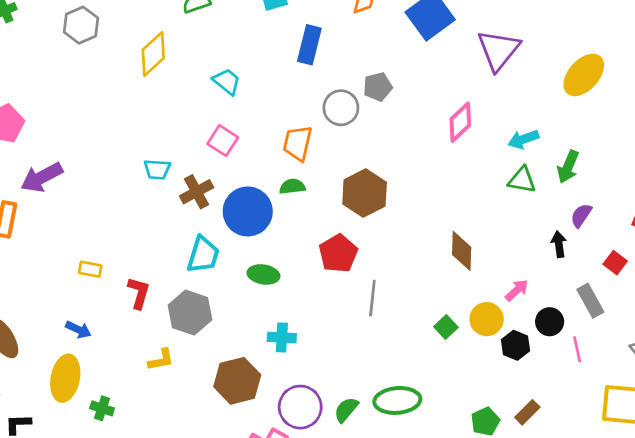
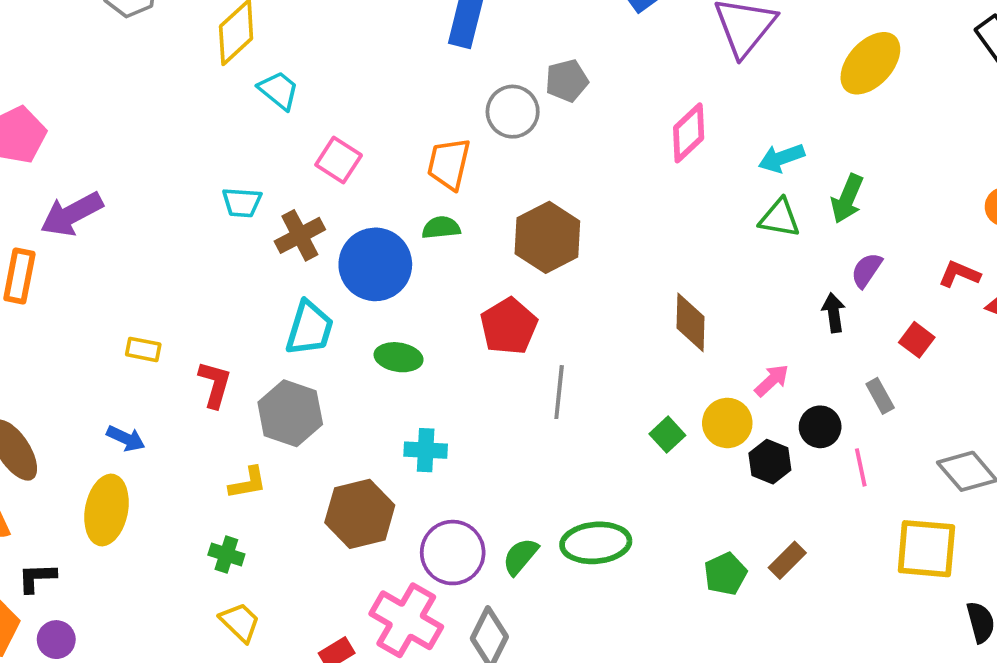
cyan trapezoid: (227, 82) -> (279, 90), moved
gray rectangle: (590, 301) -> (880, 396), size x0.7
green cross: (102, 408) -> (226, 554), moved

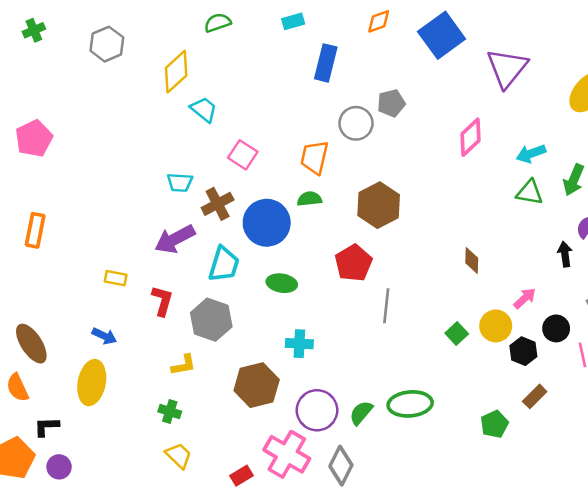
purple arrow: (72, 214) -> (175, 239), moved
brown diamond: (691, 322) -> (472, 260), size x0.7
brown rectangle: (787, 560) -> (535, 396), moved

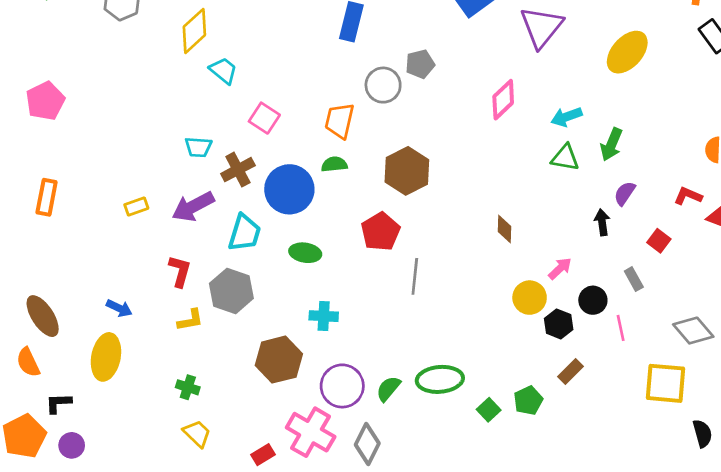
yellow rectangle: (116, 278) -> (136, 207), moved, turned -30
green square: (457, 333) -> (489, 410), moved
yellow L-shape: (184, 365) -> (190, 320), moved

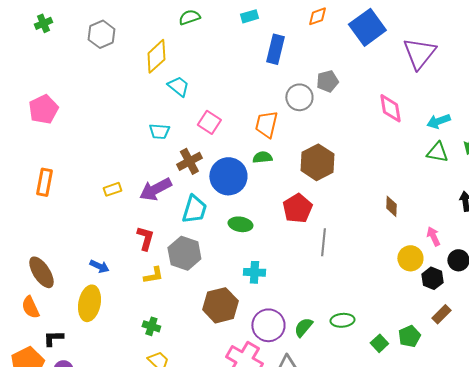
pink diamond: (503, 100) -> (390, 108), turned -56
cyan trapezoid: (198, 147) -> (159, 131), moved
pink arrow: (560, 269) -> (433, 236), turned -72
green ellipse: (440, 379) -> (342, 320), size x0.7

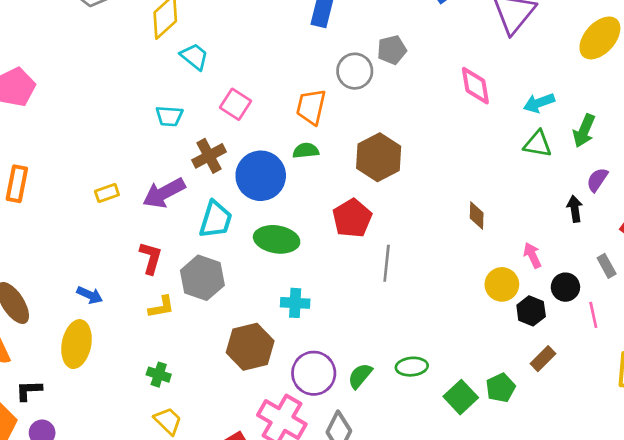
green ellipse: (240, 224) -> (277, 239), size x1.4
green square: (379, 343) -> (461, 397), size x1.4

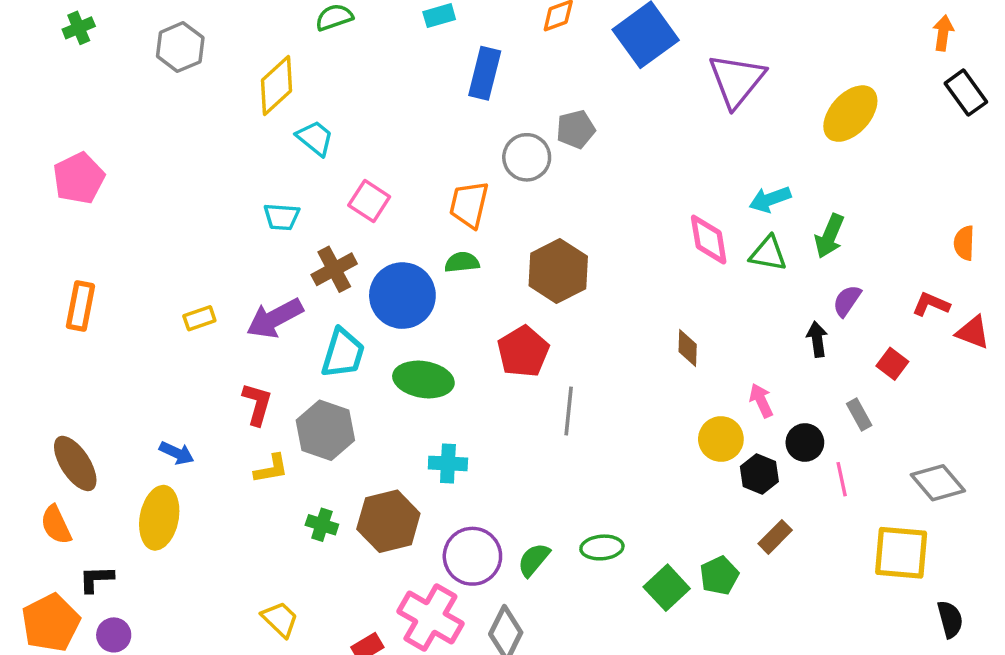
pink diamond: (475, 86) -> (709, 240), moved
green cross: (159, 375) -> (322, 525), moved

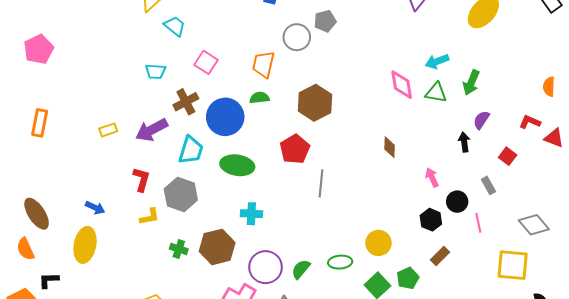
yellow circle: (721, 439) -> (378, 243), moved

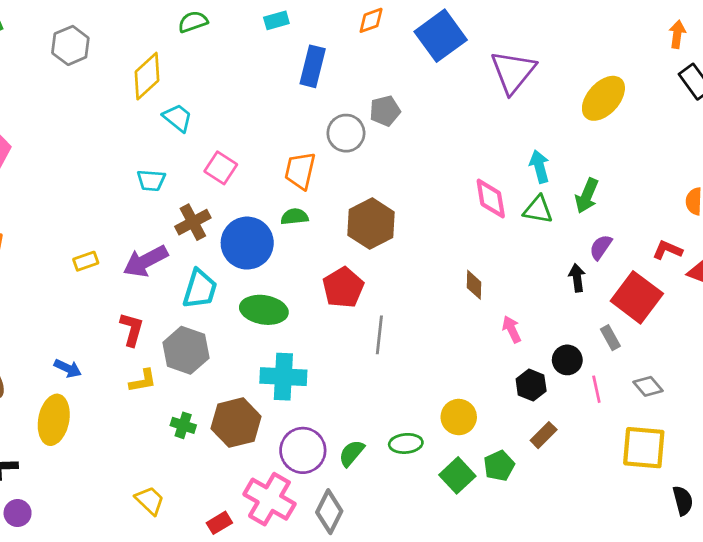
cyan arrow: (437, 61) -> (539, 166), turned 95
red square: (508, 156) -> (637, 297), size x2.0
pink arrow: (432, 177) -> (512, 329), moved
cyan cross: (251, 214) -> (283, 377), size x1.5
gray diamond: (534, 225) -> (648, 386), moved, size x0.7

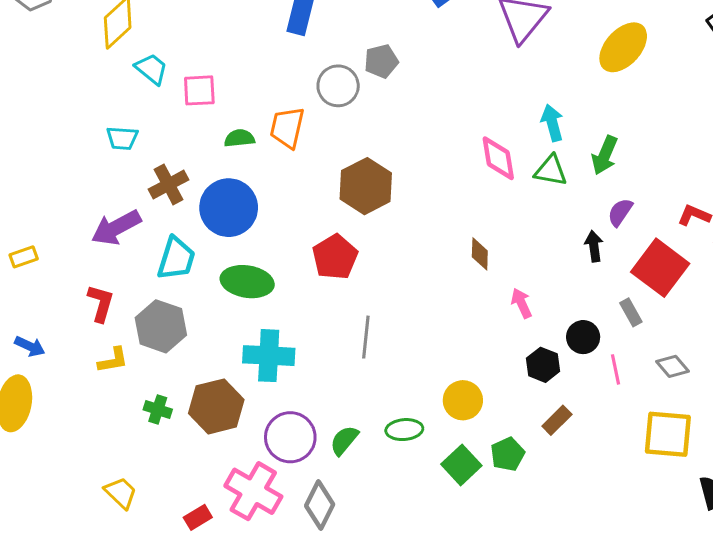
pink square: (221, 168) -> (199, 90), moved, turned -36
green semicircle: (294, 217) -> (239, 138), moved
yellow rectangle: (86, 261) -> (24, 257), moved
gray line: (379, 335) -> (366, 337), moved

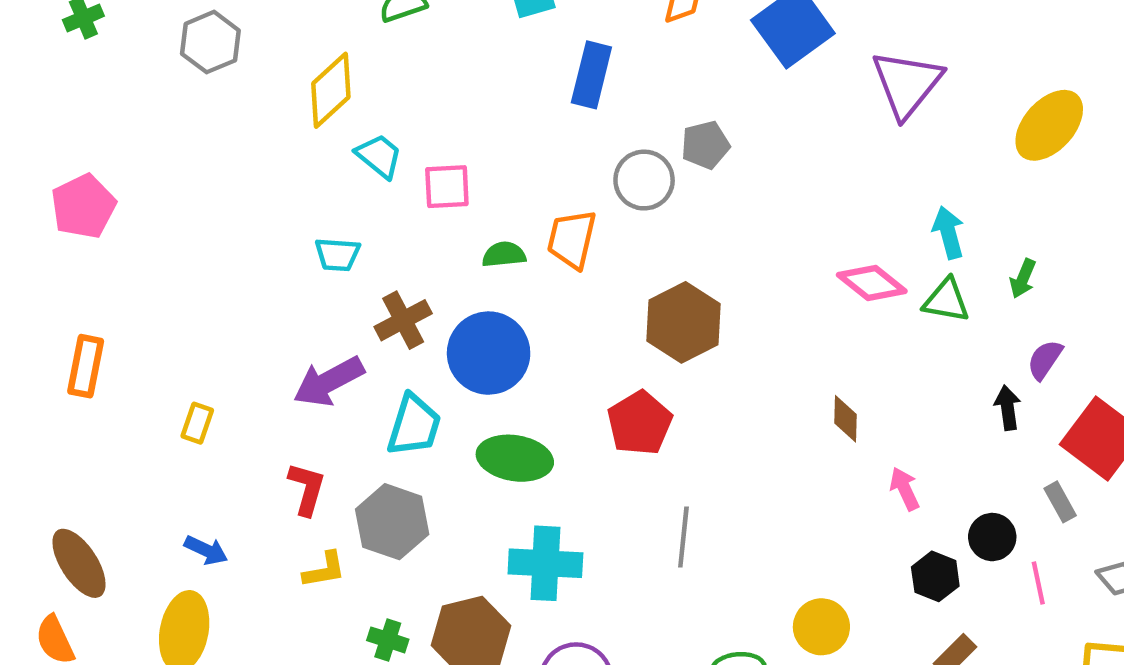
green arrow: (605, 155) -> (1023, 279), size x0.7
pink diamond: (498, 158) -> (872, 283), turned -42
yellow rectangle: (24, 257) -> (197, 423), turned -52

